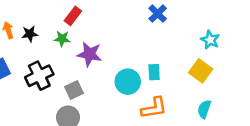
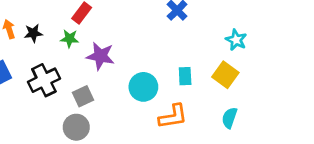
cyan rectangle: (154, 72) -> (185, 76), moved

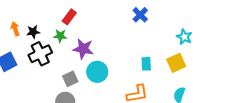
yellow square: (225, 75) -> (176, 63), turned 30
black cross: (44, 80) -> (40, 54), moved
cyan circle: (143, 87) -> (97, 72), moved

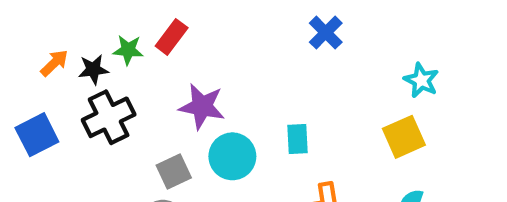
orange arrow: (15, 29) -> (54, 63), turned 64
green star: (60, 36) -> (128, 50), moved
cyan rectangle: (146, 64) -> (298, 139), moved

